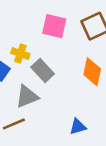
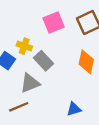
pink square: (54, 26) -> (54, 22), turned -35

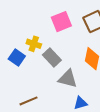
gray triangle: (30, 83) -> (68, 79), moved, turned 36

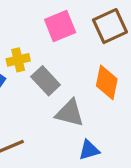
yellow cross: (34, 44) -> (18, 60), turned -32

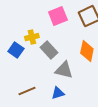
blue triangle: (89, 150) -> (58, 93), moved

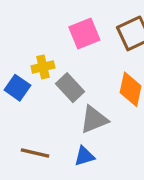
gray triangle: (64, 70) -> (94, 120), turned -36
brown line: (27, 91) -> (35, 153), turned 36

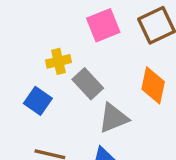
blue square: (17, 88) -> (38, 101), moved

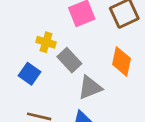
yellow cross: (58, 61) -> (46, 42), turned 30

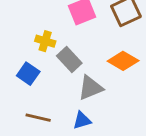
orange diamond: (122, 61) -> (123, 61), turned -72

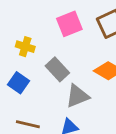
yellow cross: (45, 41) -> (25, 47), moved

